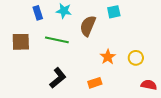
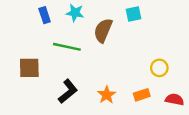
brown square: (21, 42) -> (29, 68), moved
orange star: (108, 57) -> (107, 95), moved
orange rectangle: (95, 83) -> (142, 95), moved

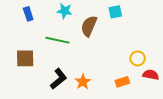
blue rectangle: (45, 15) -> (28, 14), moved
orange star: (107, 95) -> (83, 82), moved
red semicircle: (175, 100) -> (151, 75), moved

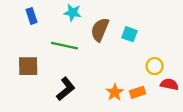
cyan square: (115, 12) -> (129, 34), moved, turned 32
orange star: (83, 82) -> (115, 92), moved

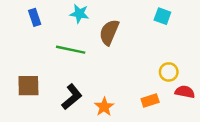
cyan square: (129, 34) -> (162, 16), moved
brown square: (28, 66) -> (28, 86), moved
orange star: (115, 92) -> (104, 107), moved

